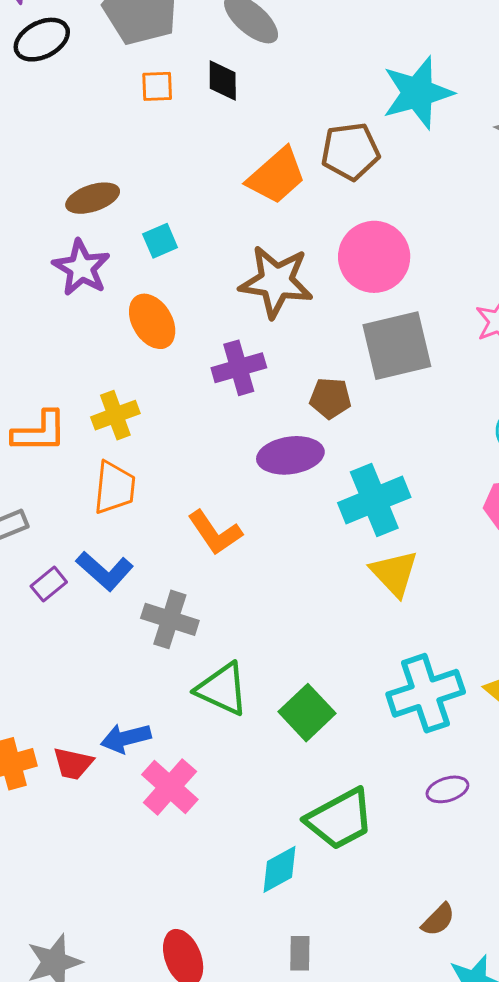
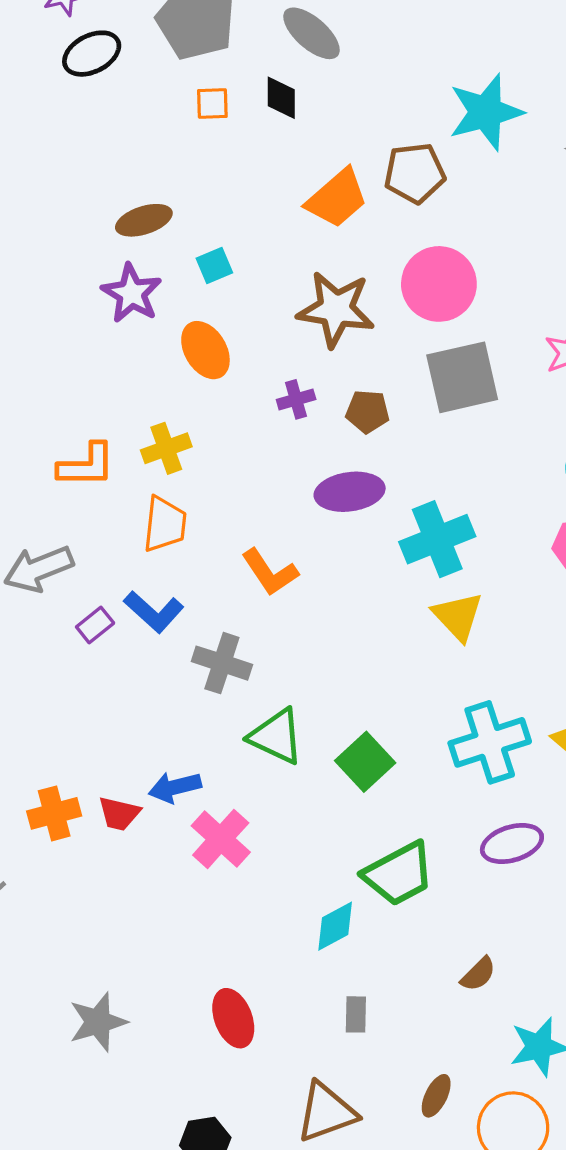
purple cross: (239, 368) -> (296, 399), size x0.7
brown pentagon: (330, 398) -> (368, 411), moved
purple ellipse: (447, 789) -> (512, 844), size x1.4
brown semicircle: (438, 920) -> (478, 974), moved

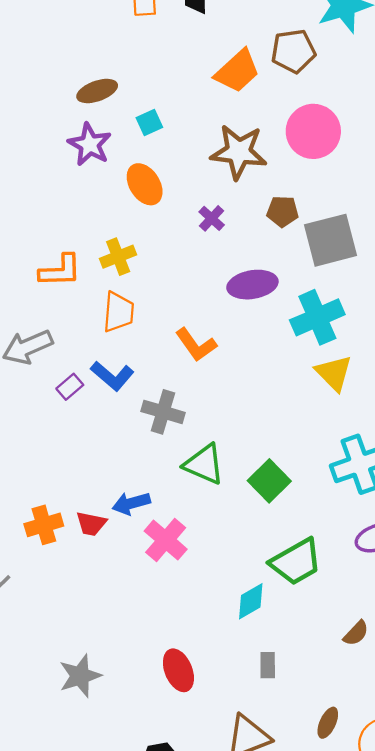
gray square: (462, 377) -> (330, 240), moved
purple cross: (296, 399) -> (212, 218), turned -30
brown pentagon: (368, 411) -> (283, 211), moved

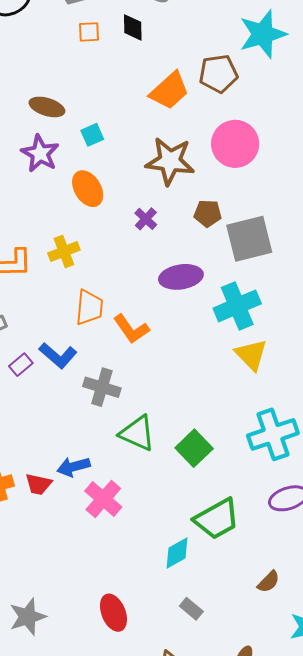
brown ellipse: (97, 91) -> (47, 107), turned 36
orange trapezoid: (118, 312) -> (89, 307), moved
gray rectangle: (268, 665) -> (191, 609), turned -50

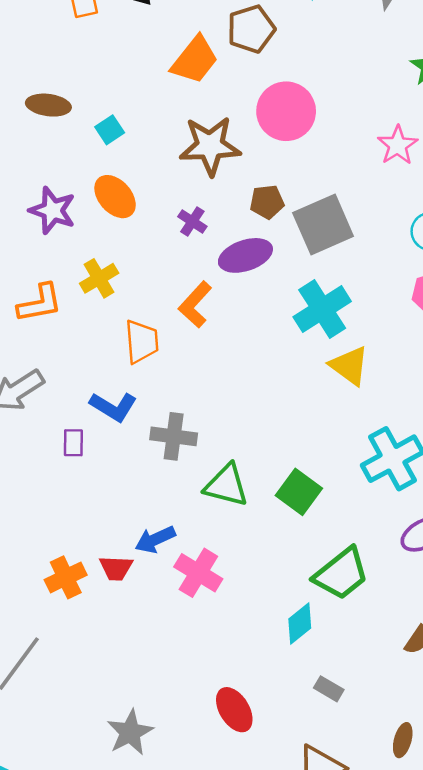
purple star: (40, 153) -> (53, 210), moved
purple ellipse: (181, 277) -> (245, 255), moved
orange L-shape: (131, 329) -> (195, 305), moved, turned 87
purple rectangle: (21, 365) -> (73, 443), moved, turned -40

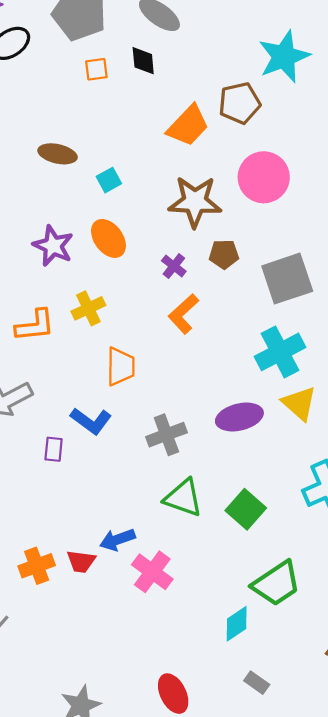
brown pentagon: (267, 202) -> (224, 254), moved
purple ellipse: (245, 255) -> (239, 417), moved
orange L-shape: (195, 305) -> (183, 314), moved
gray cross: (174, 436) -> (166, 435), moved, turned -33

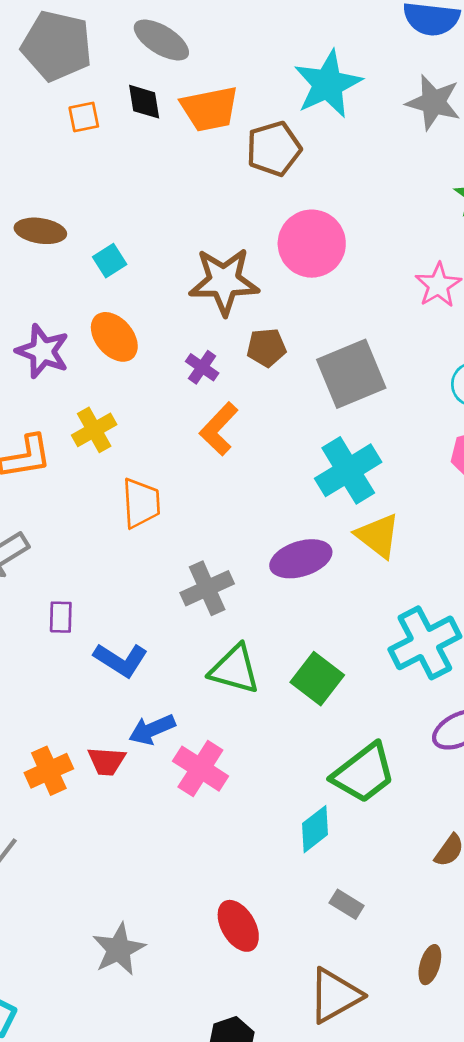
orange trapezoid: (188, 126) -> (210, 109), moved, turned 39
blue L-shape: (91, 421) -> (121, 660), moved

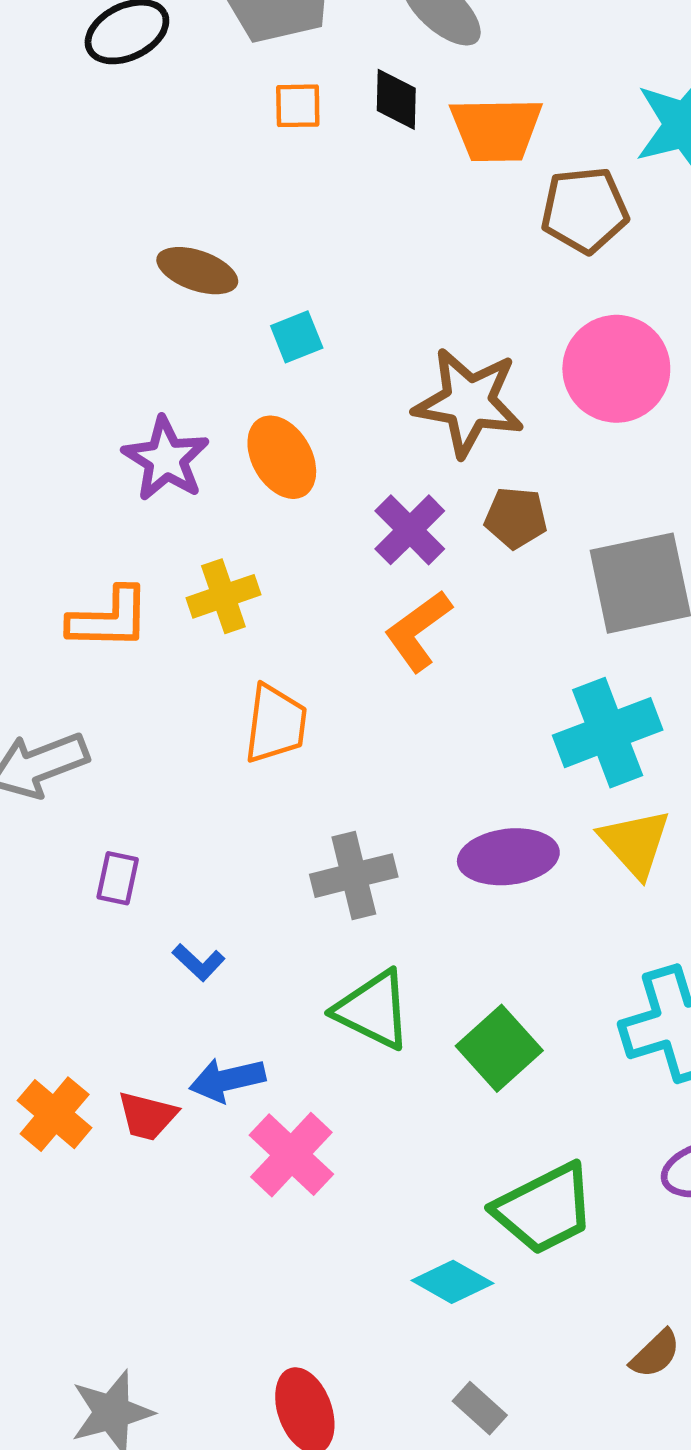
purple cross: (202, 367) -> (410, 530), size x1.4
blue L-shape: (121, 660) -> (199, 962), size x0.6
orange cross: (49, 771) -> (55, 1114), turned -36
cyan diamond: (315, 829) -> (452, 1282), turned 57

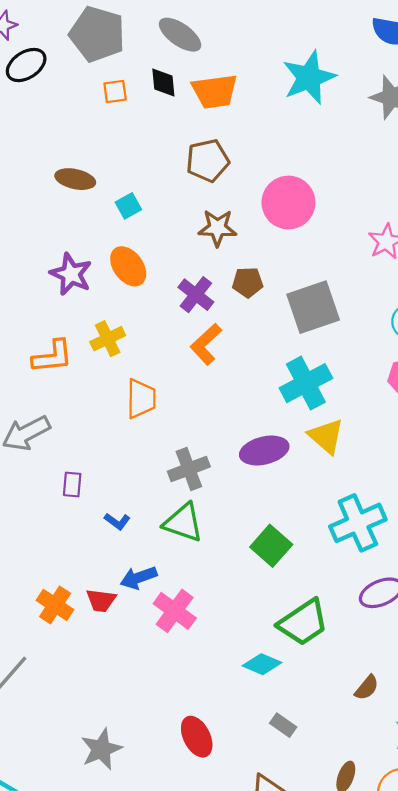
brown pentagon: (585, 210) -> (208, 161), moved
brown star: (469, 402) -> (217, 228), size x0.7
green triangle: (373, 1010) -> (183, 523), moved

